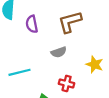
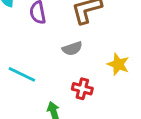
cyan line: (19, 72) -> (22, 74), turned 40

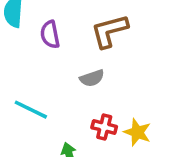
yellow star: (118, 64) -> (137, 132), moved

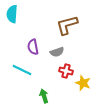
purple semicircle: (50, 34) -> (33, 47), moved
red cross: (104, 127) -> (66, 71), moved

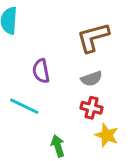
gray semicircle: (57, 52) -> (91, 79), moved
yellow star: (83, 83) -> (107, 135), moved

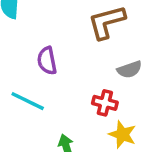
gray semicircle: (91, 79) -> (129, 69), moved

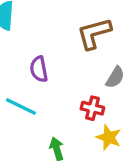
gray semicircle: (129, 69) -> (115, 77), turned -40

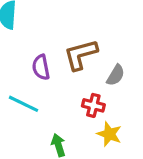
brown L-shape: (94, 33) -> (81, 55), moved

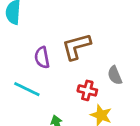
gray semicircle: (116, 75) -> (115, 75), moved, turned 126

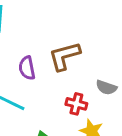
gray semicircle: (115, 75) -> (106, 87), turned -48

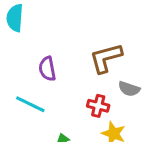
brown L-shape: (64, 56) -> (106, 58), moved

